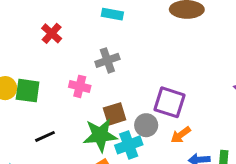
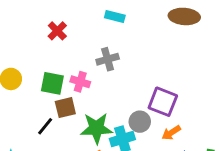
green square: (28, 91) -> (52, 83), moved
brown square: (115, 114) -> (65, 108), moved
black line: (45, 136) -> (45, 126), turned -30

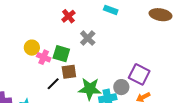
gray cross: (108, 59) -> (88, 38), moved, turned -35
pink cross: (80, 82) -> (44, 57), moved

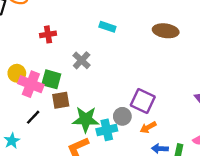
red cross: (68, 16) -> (48, 34), moved, turned 32
pink cross: (44, 57) -> (31, 84), size x1.5
black line: (53, 84) -> (33, 117), moved

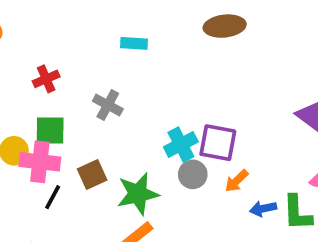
green square: (51, 79) -> (50, 130), moved
black line: (33, 117) -> (53, 197), moved
cyan cross: (107, 130) -> (181, 144), moved

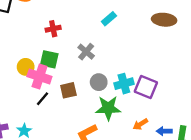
cyan rectangle: (134, 43) -> (109, 19), turned -56
gray circle: (193, 174) -> (99, 82), moved
orange arrow: (237, 181) -> (140, 124), moved
green star: (138, 194) -> (108, 108), moved

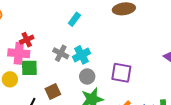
pink cross: (39, 77) -> (19, 53), moved
gray circle: (99, 82) -> (87, 76), moved
cyan cross: (124, 84) -> (81, 55), moved

